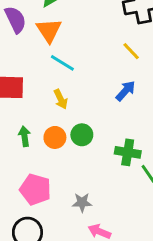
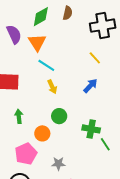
yellow arrow: (61, 99) -> (52, 87), moved
orange circle: (55, 137) -> (42, 133), moved
pink pentagon: (35, 189) -> (26, 154), turned 30

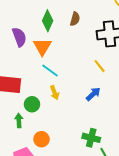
green diamond: (41, 17) -> (48, 21), turned -40
green circle: (59, 116) -> (32, 104), moved

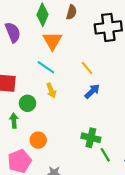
orange triangle: (42, 47) -> (52, 41), moved
yellow line: (100, 66) -> (87, 68), moved

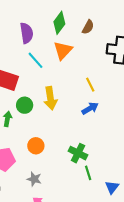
cyan line: (46, 67) -> (35, 60), moved
yellow arrow: (51, 90) -> (50, 98), size x1.5
orange circle: (38, 140) -> (36, 146), moved

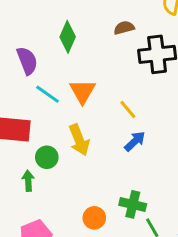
brown semicircle: (88, 27) -> (124, 28), moved, turned -120
orange triangle: (63, 50) -> (82, 91), moved
orange circle: (36, 146) -> (94, 218), moved

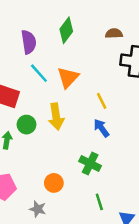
blue arrow: (135, 141) -> (101, 128), turned -96
green cross: (133, 204) -> (90, 163), moved

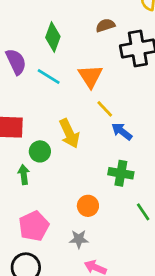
cyan line: (39, 73) -> (49, 77), moved
orange triangle: (68, 77) -> (90, 76), moved
yellow line: (102, 101) -> (105, 109), moved

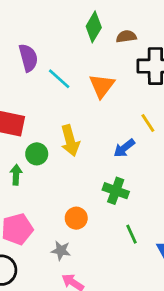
green diamond: (53, 37) -> (94, 27), moved
yellow line: (105, 109) -> (148, 123), moved
blue arrow: (122, 131) -> (124, 148), turned -85

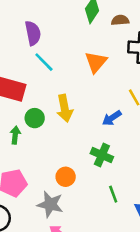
cyan line: (59, 79) -> (44, 62), moved
gray star: (61, 251) -> (50, 204), size x1.5

